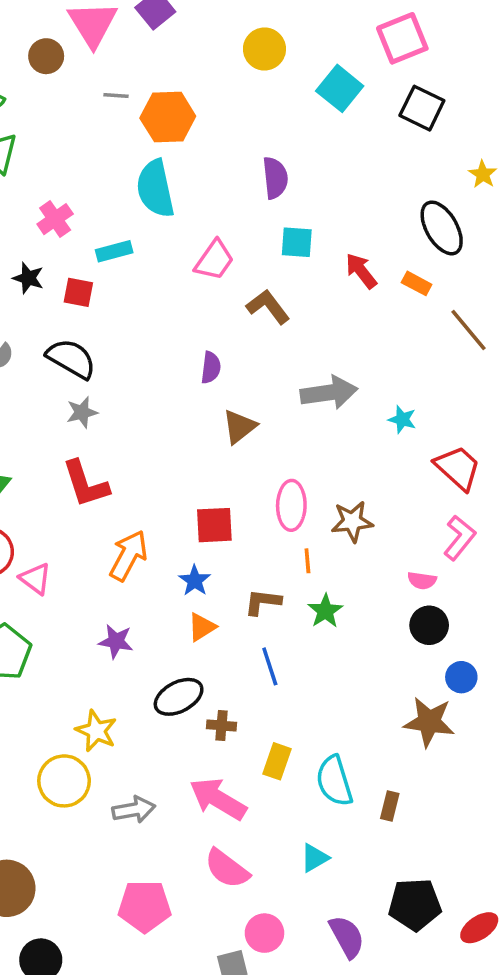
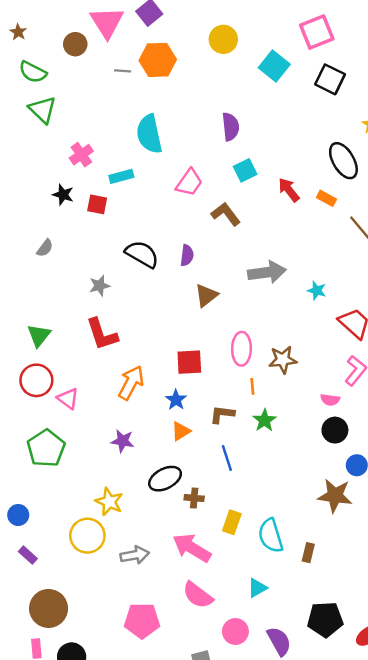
orange hexagon: (168, 117) -> (158, 60), moved
cyan square: (297, 242) -> (245, 170), turned -30
black semicircle: (71, 359) -> (142, 254), moved
pink circle: (264, 933) -> (235, 632), moved

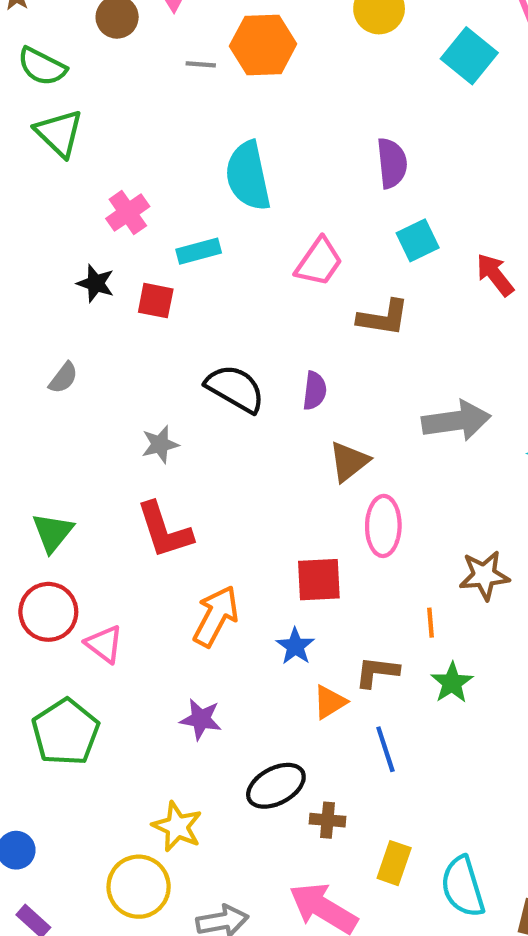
brown L-shape: (226, 214) -> (383, 318), turned 136
pink ellipse: (241, 349) -> (383, 526), moved
orange triangle: (181, 431) -> (330, 702), moved

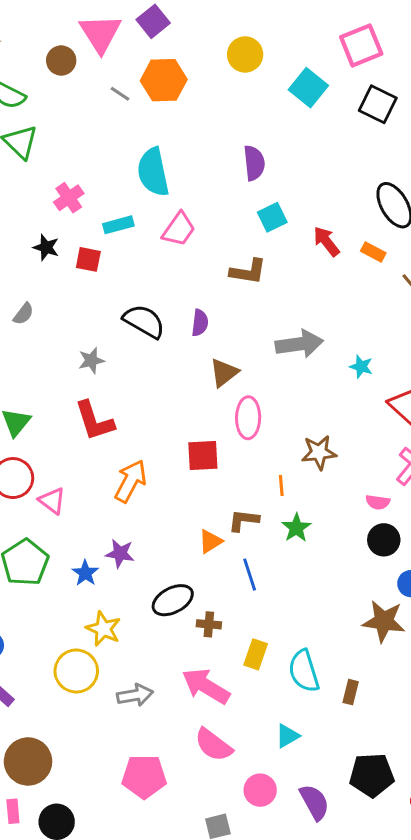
gray line: (201, 64) -> (120, 94), turned 30
pink trapezoid: (319, 262) -> (179, 229), moved
blue star: (295, 646) -> (85, 573), moved

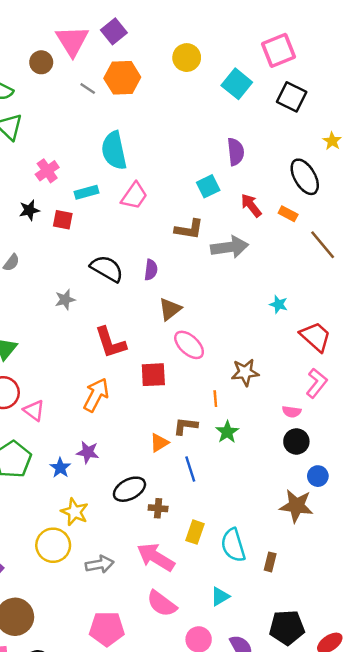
purple semicircle: (254, 163) -> (236, 152), moved
black star: (46, 247) -> (29, 210), turned -30
gray arrow: (299, 344) -> (230, 247), moved
pink ellipse: (248, 418) -> (189, 345), turned -48
red L-shape: (94, 421) -> (110, 343), moved

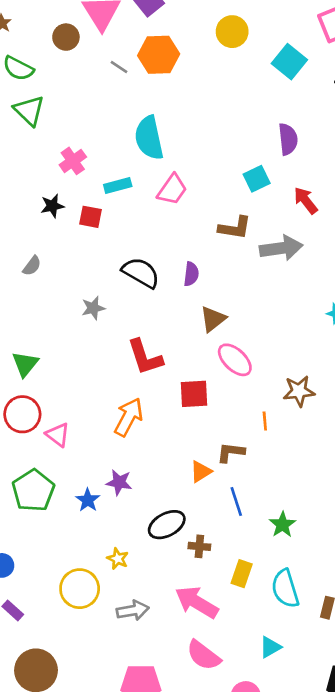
green star: (227, 432) -> (282, 525), moved
yellow star: (75, 512) -> (118, 559), moved, size x0.7

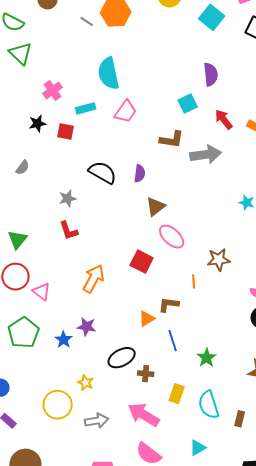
red L-shape: (145, 357) -> (69, 231), moved, size x0.7
red square: (194, 394) -> (142, 262), turned 30

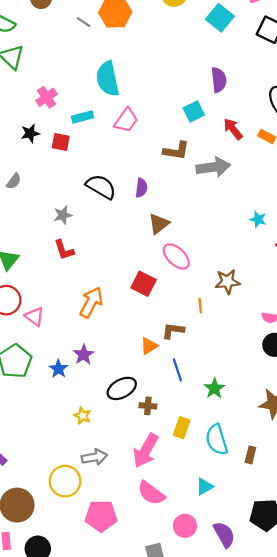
purple star: (87, 327) -> (84, 355), turned 30
yellow circle: (58, 405) -> (65, 481), moved
pink arrow: (144, 415) -> (146, 451), turned -92

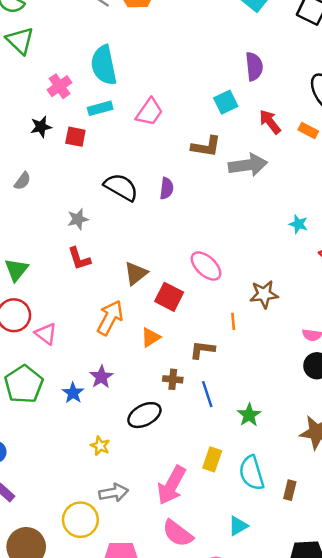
cyan semicircle: (108, 79) -> (104, 65), moved
brown triangle: (159, 224) -> (136, 273), moved
orange triangle: (149, 346) -> (151, 337), moved
brown cross: (148, 406) -> (173, 379), moved

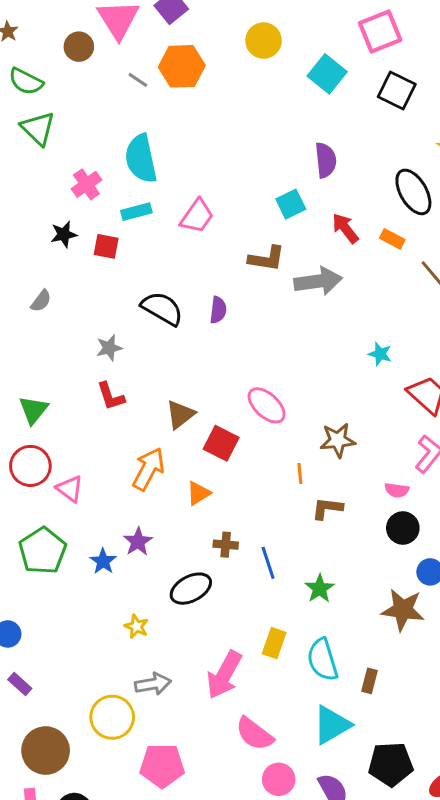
brown L-shape: (202, 350) -> (327, 508), moved
cyan triangle: (238, 526) -> (332, 725), moved, size x1.6
pink semicircle: (178, 533) -> (254, 734), moved

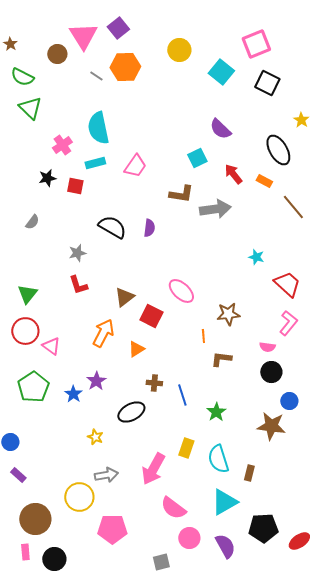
purple semicircle: (326, 160) -> (220, 129), turned 140

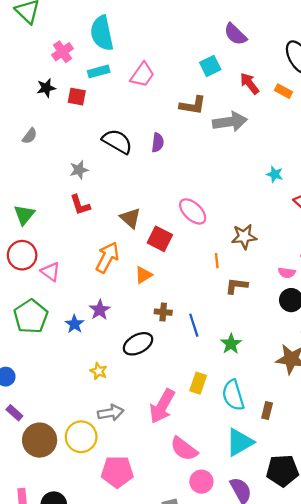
brown triangle: (124, 297) -> (130, 218), turned -40
brown circle: (35, 519) -> (40, 440), moved

